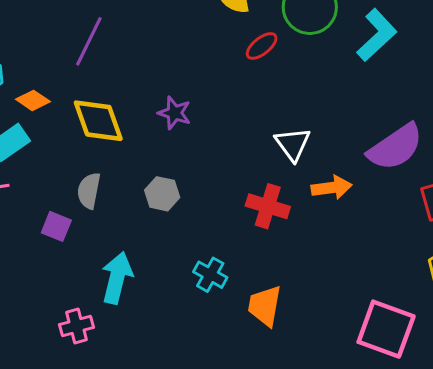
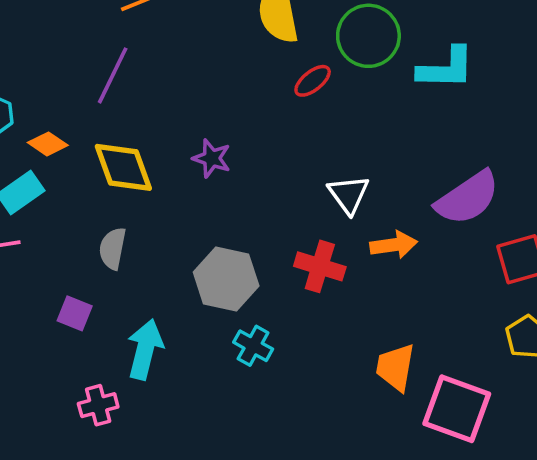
cyan L-shape: (377, 35) -> (446, 68), turned 44
gray hexagon: (162, 194) -> (226, 279), moved, size x1.6
purple square: (56, 226) -> (75, 313), moved
orange trapezoid: (265, 306) -> (395, 367), moved

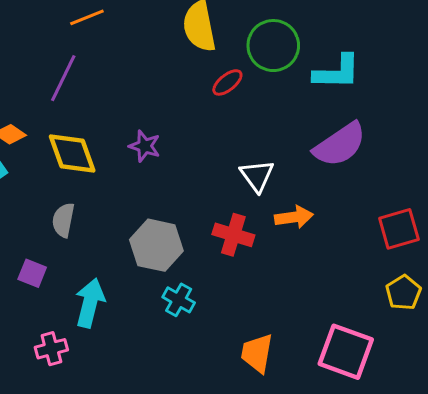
purple semicircle: (468, 198) -> (340, 145), moved
orange trapezoid: (395, 367) -> (257, 353), moved

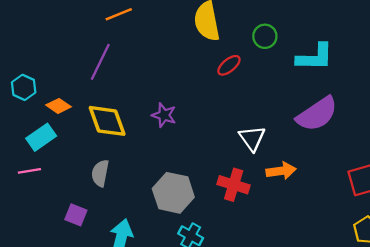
green circle: (273, 46) -> (265, 36), size x0.6

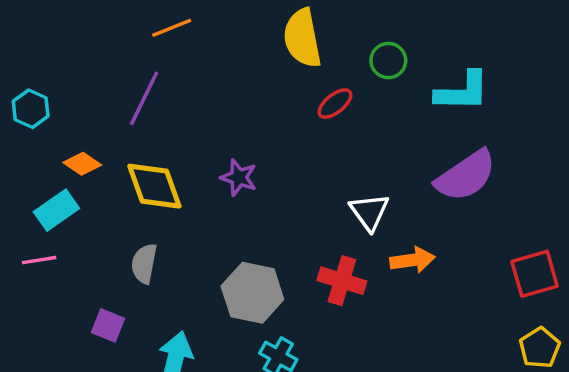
cyan hexagon: (24, 87) -> (31, 109), moved

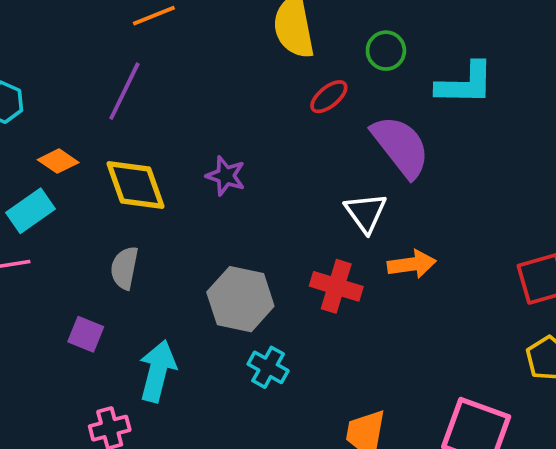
purple semicircle: (466, 176) -> (401, 146), moved, turned -94

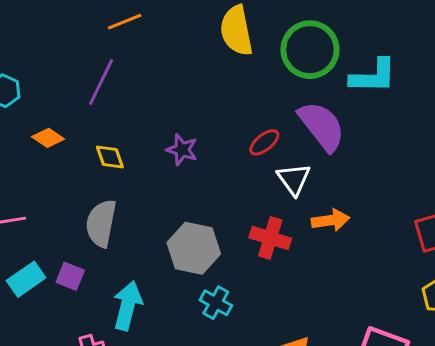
green circle: (386, 51) -> (310, 50), size x1.8
red ellipse: (329, 97) -> (264, 142), moved
yellow diamond: (135, 185) -> (110, 157), size x0.6
cyan rectangle: (31, 211) -> (26, 279), moved
gray semicircle: (124, 268) -> (101, 223), size x1.4

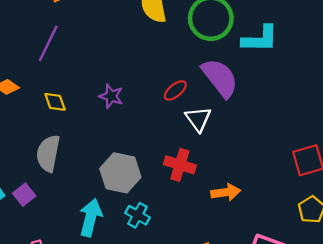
orange arrow: (331, 220) -> (226, 192), moved
purple square: (70, 276) -> (24, 195), turned 30
cyan arrow: (128, 306) -> (91, 218), moved

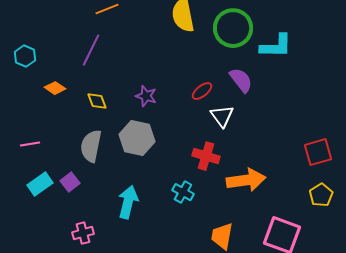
purple semicircle: (220, 78) -> (241, 80), size x0.7
gray hexagon: (120, 173) -> (137, 138), moved
orange arrow: (226, 192) -> (246, 180), size x1.5
cyan cross: (138, 215) -> (183, 192), moved

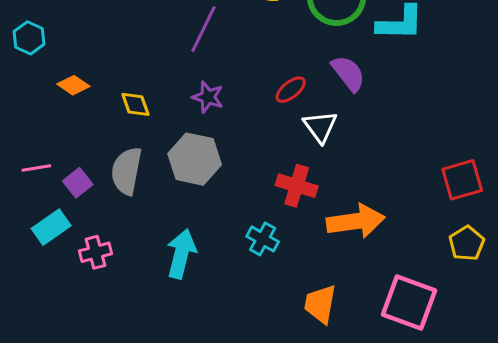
purple line: (91, 50) -> (203, 29), moved
purple square: (70, 182) -> (78, 183), moved
pink cross: (83, 233) -> (96, 252), moved

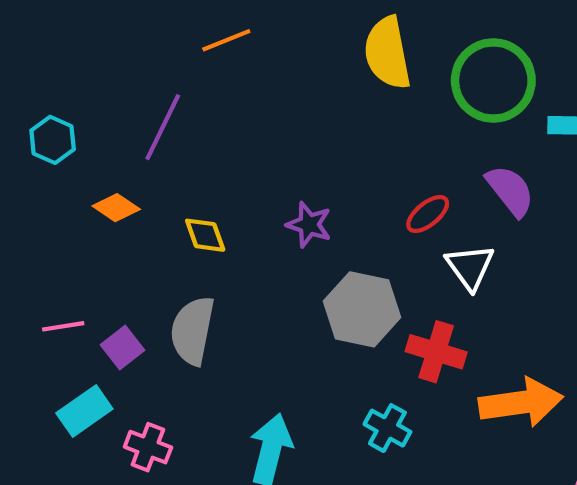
purple line: (203, 29) -> (163, 127), moved
gray hexagon: (195, 159) -> (362, 309), moved
pink cross: (96, 252) -> (148, 447), turned 36

